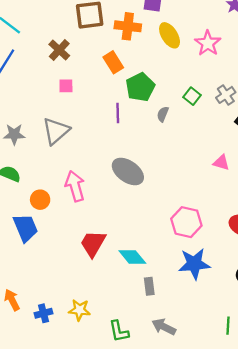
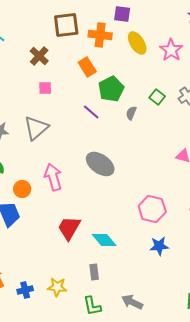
purple line: (118, 113) -> (91, 112), turned -48
blue star: (194, 264) -> (159, 246), size x0.7
gray rectangle: (149, 286) -> (94, 272), moved

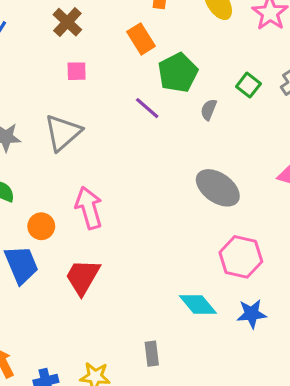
gray ellipse: (100, 164) -> (218, 188), moved
red trapezoid: (69, 228) -> (83, 277), moved
cyan diamond: (104, 240) -> (198, 305), moved

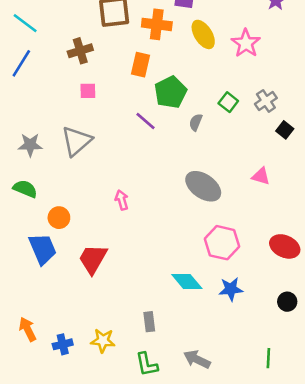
brown cross: (67, 22) -> (80, 51), turned 30
orange rectangle: (141, 39) -> (140, 65), turned 45
pink arrow: (89, 208) -> (122, 200), moved, size x0.6

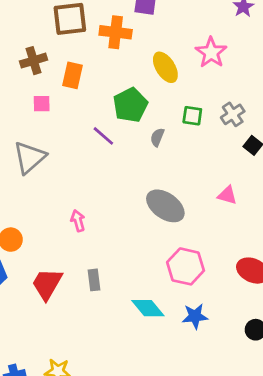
yellow ellipse: (203, 34) -> (165, 67), moved
orange rectangle: (140, 65) -> (73, 75), moved
green square: (228, 102) -> (192, 116), turned -30
gray rectangle: (149, 322) -> (94, 280), moved

